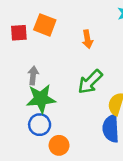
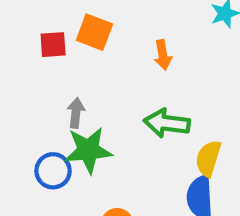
green arrow: (90, 82) -> (167, 123), turned 52
blue circle: (40, 125) -> (53, 171), moved

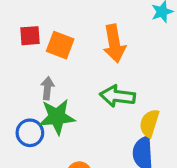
orange square: (94, 32) -> (60, 45), moved
orange arrow: (163, 55) -> (114, 44), size x1.6

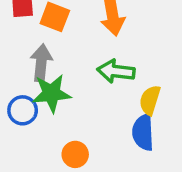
gray arrow: (47, 88) -> (41, 63), size x1.5

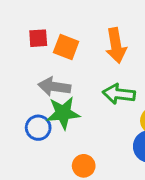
gray arrow: (41, 63) -> (54, 87), turned -88

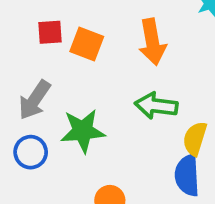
gray arrow: (54, 87) -> (34, 100), moved, turned -64
blue circle: (38, 128) -> (31, 152), moved

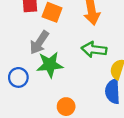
gray arrow: (34, 100) -> (39, 43), moved

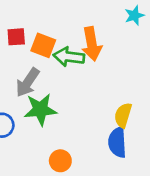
green arrow: (94, 50) -> (69, 57), moved

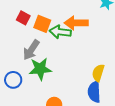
red square: (16, 37) -> (23, 18), turned 32
orange arrow: (92, 44) -> (76, 23), turned 100

